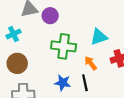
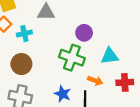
purple circle: (50, 16) -> (84, 33), moved
orange arrow: (91, 63) -> (95, 81), turned 136

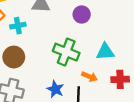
purple circle: (84, 33) -> (82, 14), moved

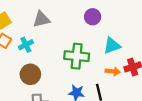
purple circle: (82, 14) -> (93, 17), moved
orange arrow: (90, 77) -> (113, 71), moved

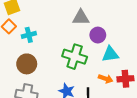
purple circle: (93, 17) -> (98, 35), moved
gray triangle: (41, 19) -> (81, 18), moved

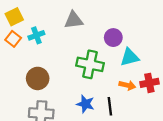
gray triangle: (81, 18) -> (74, 20), moved
cyan cross: (29, 35) -> (36, 35), moved

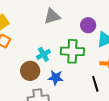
cyan cross: (36, 35) -> (43, 54), moved
blue star: (85, 104) -> (56, 78), moved

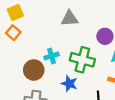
blue star: (56, 78) -> (69, 84), moved

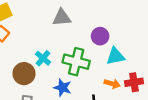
cyan cross: (52, 56) -> (43, 58), turned -32

